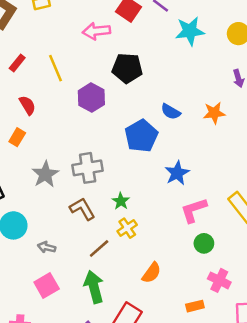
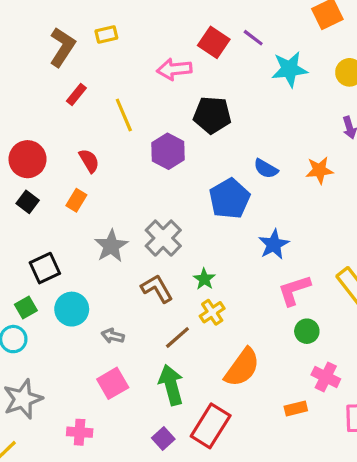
red rectangle: (17, 63) -> (76, 94), moved
gray cross: (88, 168) -> (163, 238), turned -36
orange semicircle: (151, 273) -> (242, 367), size x1.5

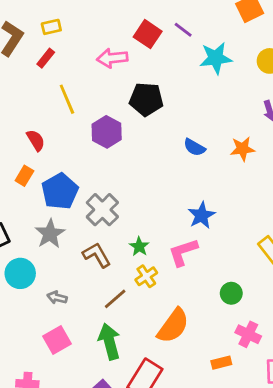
red rectangle: (76, 94) -> (46, 58), moved
blue pentagon: (230, 199) -> (60, 191), moved
gray star: (111, 246) -> (50, 234), moved
pink L-shape: (294, 290) -> (183, 252), moved

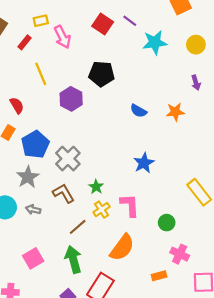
yellow rectangle: (51, 27) -> (41, 21), moved
pink arrow: (112, 58) -> (62, 37), moved, turned -110
pink L-shape: (183, 252) -> (130, 205), moved, turned 105
gray arrow: (57, 298) -> (33, 210), moved

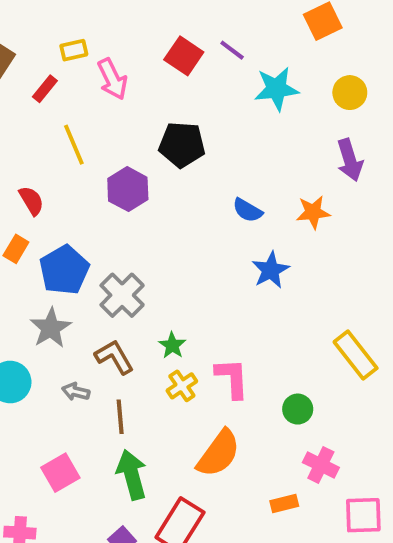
purple arrow: (196, 83) -> (350, 160), size x1.5
blue star: (144, 163) -> (271, 270), moved
gray arrow: (33, 210) -> (76, 392), moved
brown line: (78, 227) -> (120, 417), moved, turned -54

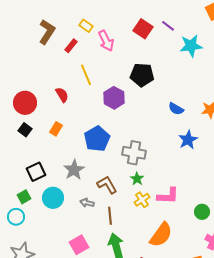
yellow rectangle: (74, 50) -> (86, 26), turned 48
red semicircle: (31, 201) -> (62, 95), moved
blue pentagon: (64, 270) -> (97, 139), moved
gray cross: (122, 295) -> (134, 153), moved, turned -35
pink L-shape: (232, 378) -> (168, 196), turned 95

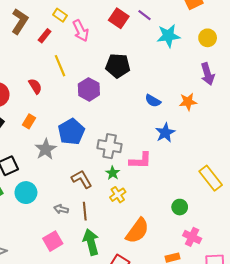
gray star: (74, 170) -> (46, 149), moved
pink L-shape: (168, 196) -> (140, 161), moved
gray arrow: (87, 203) -> (61, 209), moved

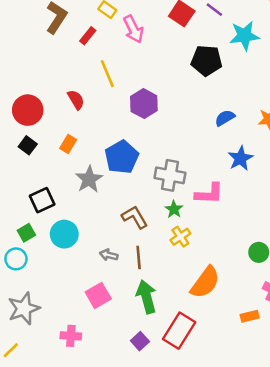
black pentagon: (118, 66) -> (207, 60), moved
blue semicircle: (153, 101) -> (225, 118), turned 119

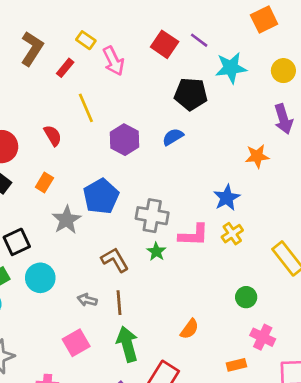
blue semicircle: (225, 118) -> (173, 137), moved
yellow cross: (180, 237) -> (232, 234), moved
orange semicircle: (205, 282) -> (189, 329), size x0.6

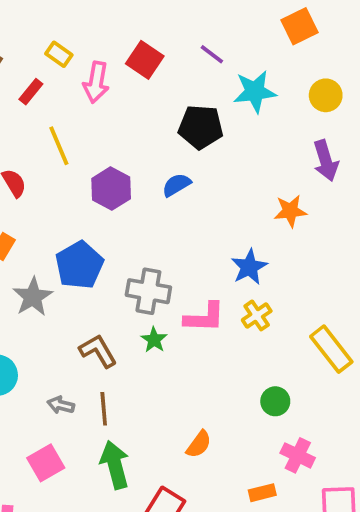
red square: (165, 44) -> (145, 60), moved
pink arrow: (113, 61) -> (96, 82), turned 36

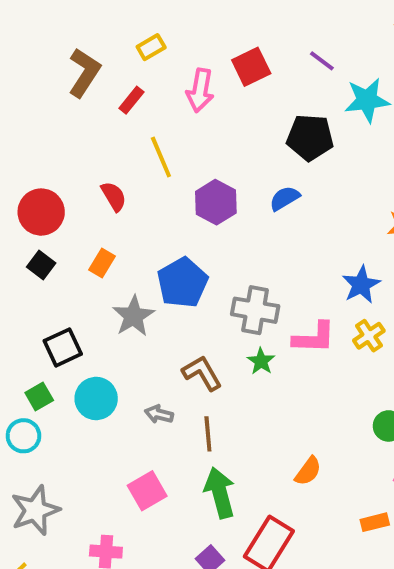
yellow rectangle: (59, 54) -> (151, 47), moved, turned -65
red square: (145, 60) -> (251, 67), turned 30
gray arrow: (61, 405) -> (159, 414), moved

